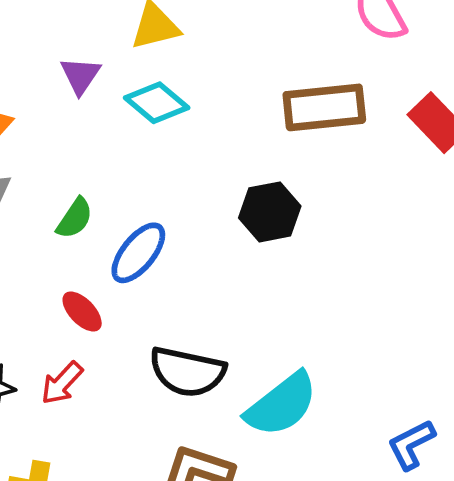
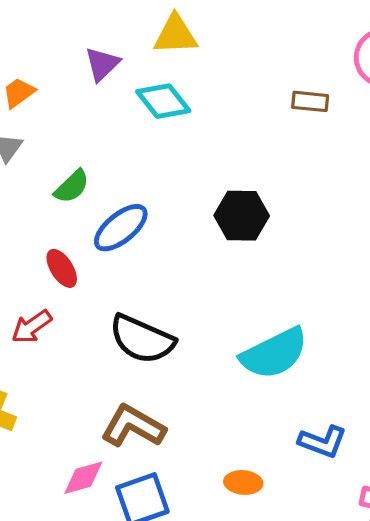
brown rectangle: (324, 107) -> (310, 101), moved, size x0.5
cyan semicircle: (282, 405) -> (274, 353), moved
blue L-shape: (411, 445) -> (323, 442), turned -144

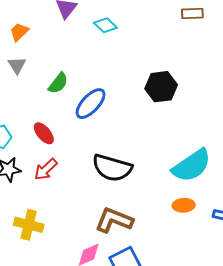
cyan diamond: (163, 101) -> (105, 25), size x0.7
red ellipse: (62, 268) -> (44, 133), moved
orange ellipse: (243, 482) -> (184, 205), moved

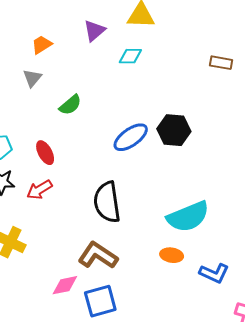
cyan diamond: (105, 25) -> (130, 56), turned -55
blue ellipse: (91, 104) -> (131, 137), moved
black semicircle: (112, 168) -> (107, 202), turned 54

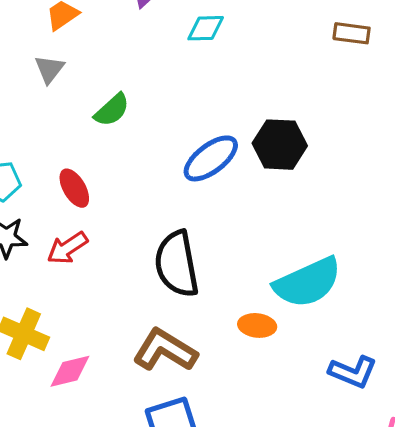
orange ellipse: (172, 255) -> (257, 325), moved
pink diamond: (65, 285) -> (70, 371), moved

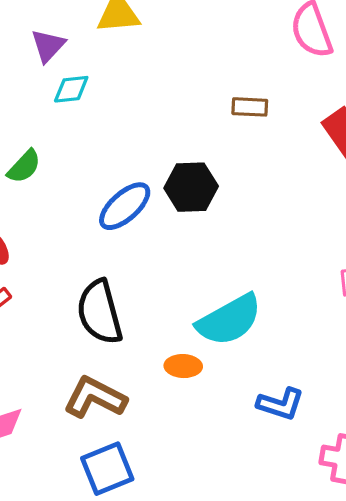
cyan diamond: (206, 28) -> (71, 89), moved
brown rectangle: (352, 33) -> (250, 107), moved

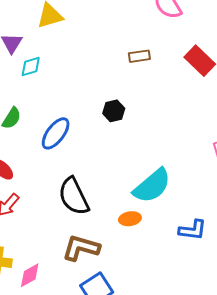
black hexagon: (191, 187) -> (114, 111), size x0.7
blue ellipse: (125, 206) -> (56, 133), moved

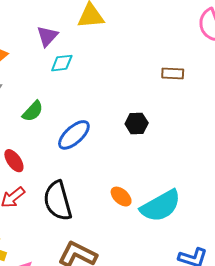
black semicircle: (74, 196) -> (58, 201), moved
orange ellipse: (130, 219) -> (121, 197), moved, turned 40

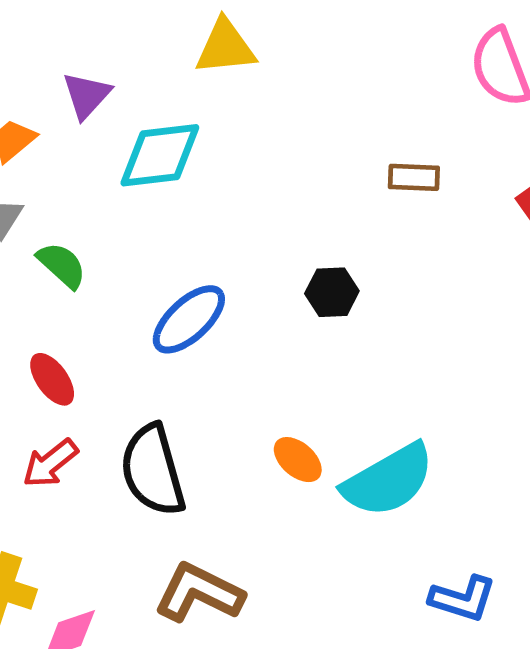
purple triangle: (47, 36) -> (87, 95), moved
cyan diamond: (62, 63) -> (160, 155), size x1.6
green semicircle: (33, 111) -> (62, 265), moved, turned -90

